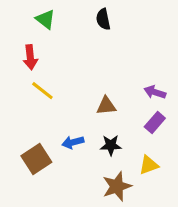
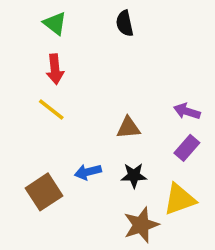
red arrow: (30, 57) -> (55, 69), moved
yellow triangle: (149, 165) -> (180, 199), size x1.4

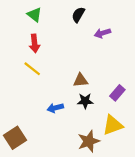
black semicircle: (125, 23) -> (78, 15), turned 42
purple arrow: (187, 111) -> (102, 33), moved, turned -35
black star: (134, 175) -> (85, 101), moved
brown square: (44, 192) -> (15, 138), moved

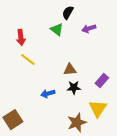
green triangle: (35, 15) -> (57, 30), moved
red arrow: (35, 43) -> (21, 38), moved
yellow triangle: (113, 125) -> (98, 109), turned -36

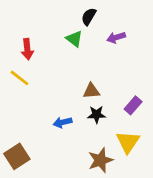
yellow line: (28, 60) -> (19, 78), moved

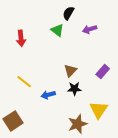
yellow line: (19, 78) -> (24, 82), moved
brown triangle: (91, 91) -> (70, 71), turned -40
purple rectangle: (133, 105) -> (103, 72), moved

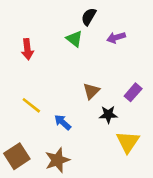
black star: (74, 89) -> (108, 114), moved
blue arrow: (48, 95) -> (63, 122), turned 56
brown star: (77, 124) -> (57, 160), moved

